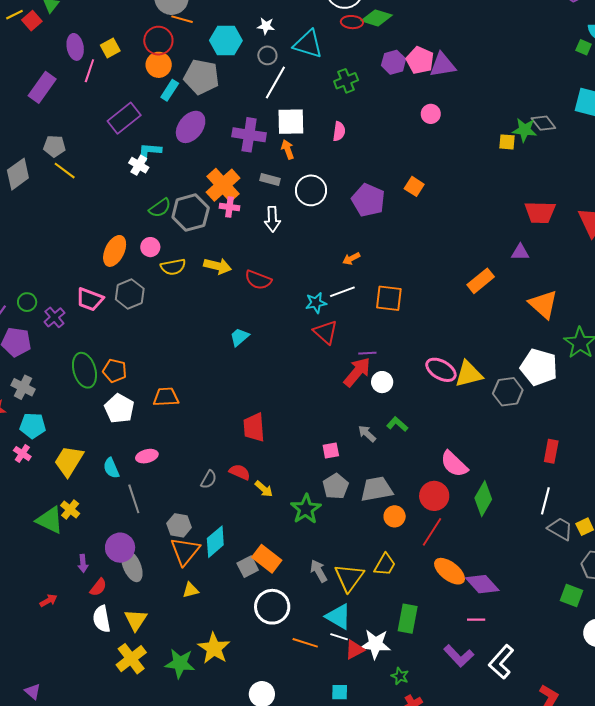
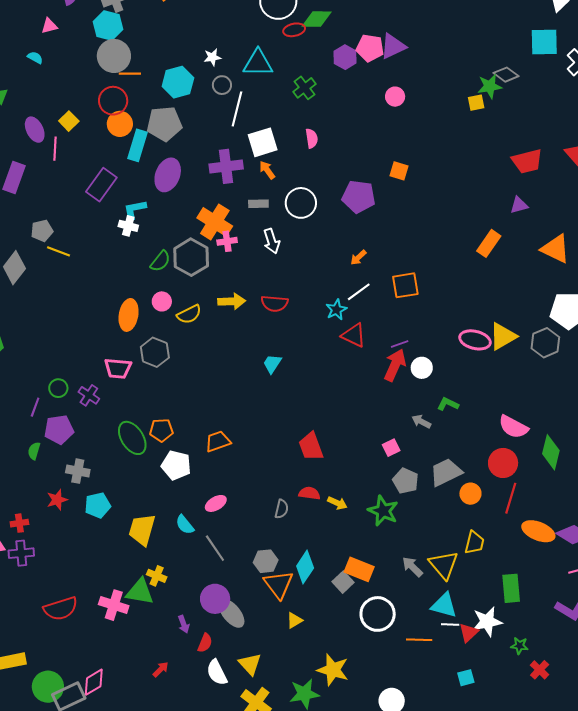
cyan rectangle: (170, 90) -> (138, 145), size x1.4
pink cross: (22, 454) -> (114, 605), moved, size x1.6

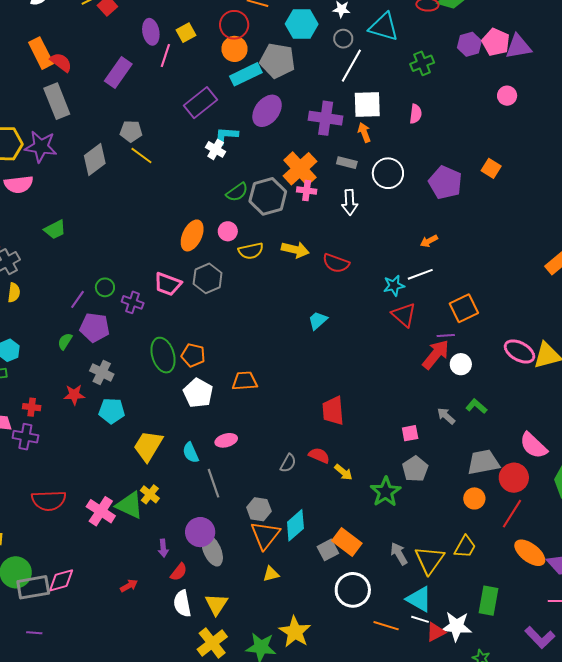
cyan rectangle: (138, 145) -> (246, 74), turned 32
orange square: (405, 285) -> (464, 308), moved, turned -32
purple cross: (89, 395) -> (133, 302), turned -30
gray trapezoid: (446, 472) -> (483, 462), moved

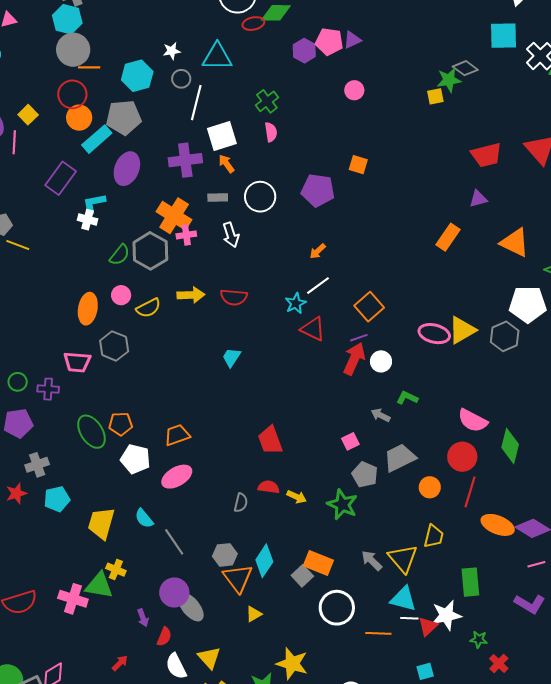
purple triangle: (518, 47) -> (352, 40), size x0.7
green cross: (422, 63) -> (267, 101), moved
gray cross: (102, 372) -> (37, 465), turned -30
pink ellipse: (226, 440) -> (177, 477), moved, size x1.4
gray trapezoid: (483, 462) -> (400, 458), moved

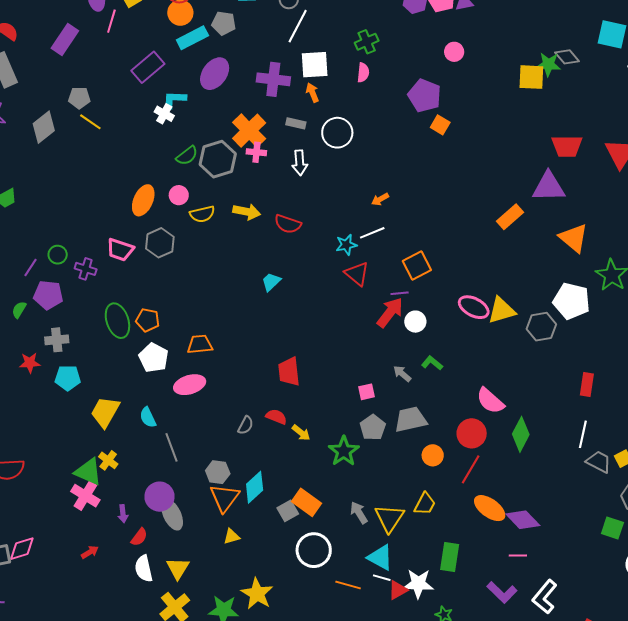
yellow square: (435, 96) -> (531, 77), size x1.6
gray pentagon: (124, 117) -> (224, 23), size x0.7
purple pentagon: (318, 190) -> (425, 96), moved
purple triangle: (478, 199) -> (549, 187), size x1.8
pink cross: (73, 599) -> (85, 496), moved

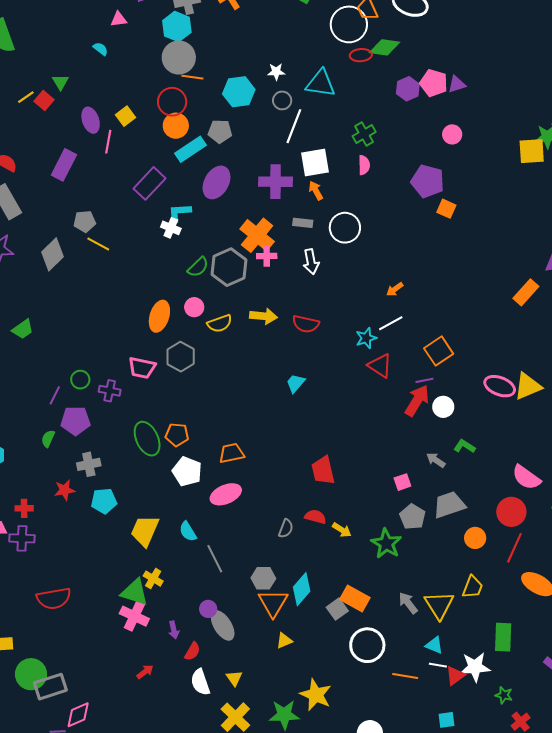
purple circle: (159, 497) -> (208, 609), size x0.6
pink diamond: (22, 549) -> (78, 715), moved
cyan triangle: (380, 557) -> (434, 645), size x0.7
yellow triangle: (178, 568) -> (234, 678), size x0.7

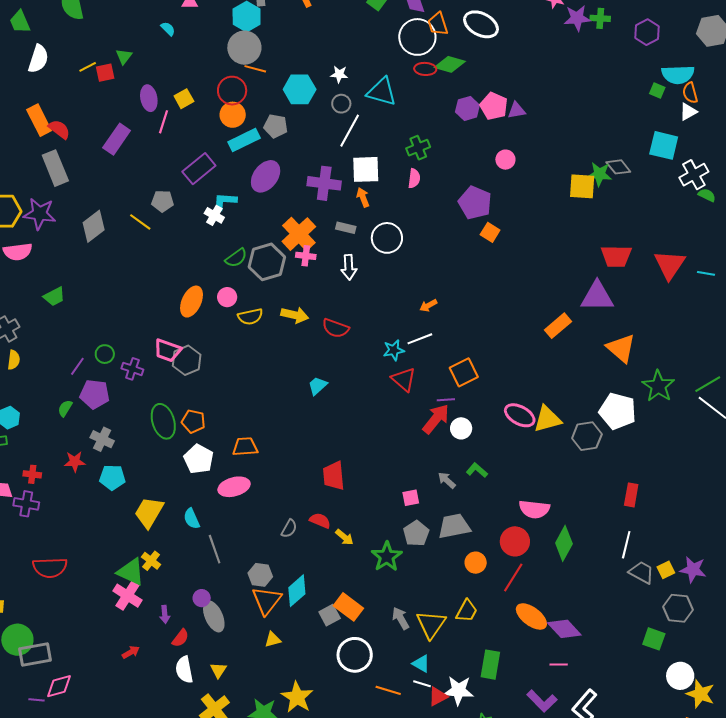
red square: (44, 101) -> (105, 73), turned 30
gray pentagon: (85, 221) -> (163, 201), moved
gray hexagon: (181, 357) -> (187, 360), moved
gray cross: (89, 464) -> (102, 439), turned 30
pink semicircle: (526, 477) -> (534, 509), turned -36

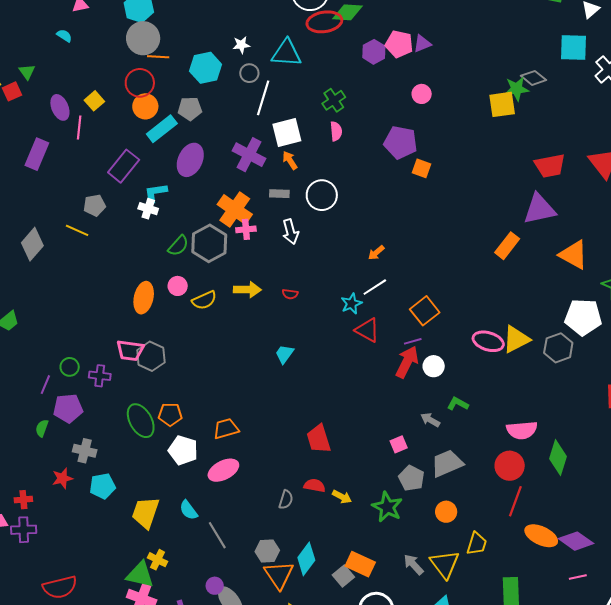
red ellipse: (425, 69) -> (324, 22), size x1.6
purple cross: (324, 183) -> (249, 155), turned 32
red semicircle: (336, 328) -> (290, 294), size x0.6
orange circle: (476, 563) -> (446, 512), moved

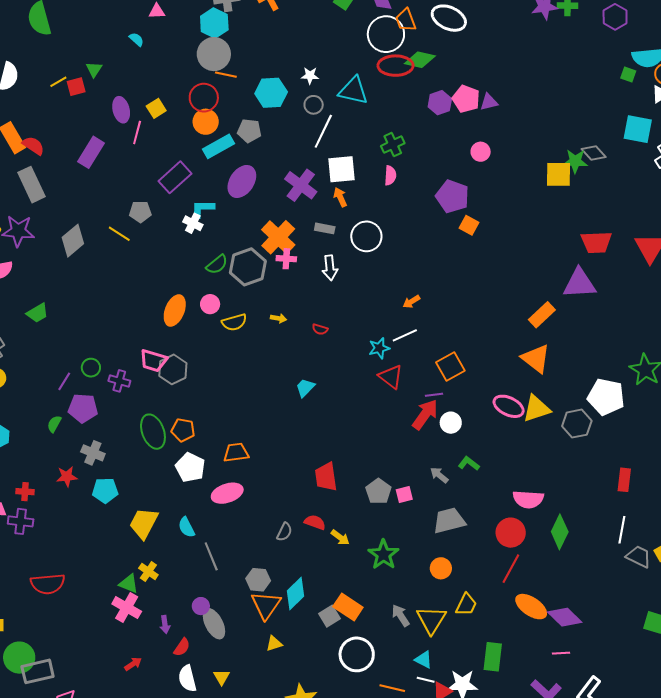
orange triangle: (574, 255) -> (536, 359), moved
yellow arrow: (247, 290) -> (278, 318), size x0.6
gray pentagon: (411, 478) -> (378, 491), moved
green triangle: (140, 575) -> (129, 584), size x0.7

